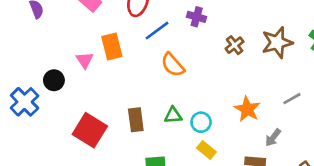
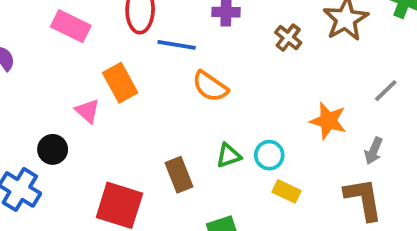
blue line: (157, 31) -> (177, 45), turned 60

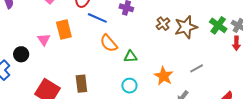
brown cross: (288, 38) -> (163, 24), moved
green triangle: (229, 156) -> (130, 57), moved

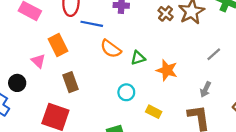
orange star: (164, 76) -> (167, 70), moved
brown rectangle: (81, 84) -> (70, 82), moved
cyan circle: (129, 86) -> (126, 92), moved

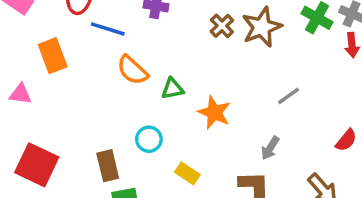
pink triangle: (38, 61) -> (20, 94), moved, turned -42
brown rectangle: (70, 82) -> (108, 166), moved

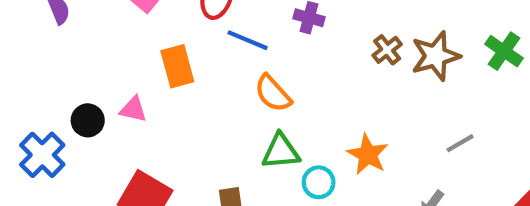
green triangle: (173, 89) -> (281, 151), moved, size x1.4
cyan circle: (149, 139) -> (319, 182), moved

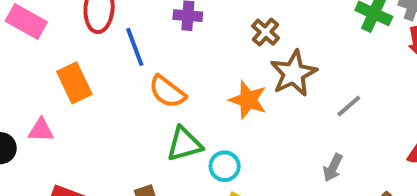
blue line: (248, 40) -> (135, 47), turned 57
brown star: (436, 56) -> (294, 73), moved
orange star: (368, 155) -> (248, 100), moved

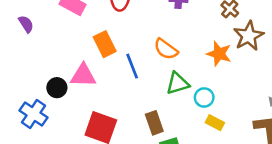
blue line: (135, 47) -> (132, 66), moved
pink triangle: (41, 130) -> (83, 76), size x1.5

